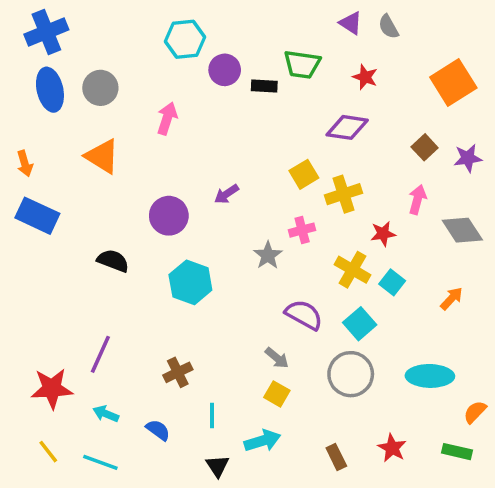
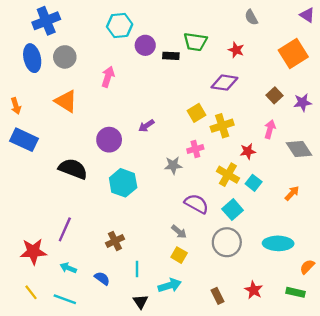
purple triangle: (351, 23) -> (307, 15), moved
blue cross: (46, 32) -> (46, 21), moved
gray star: (268, 255) -> (173, 165), turned 30
black semicircle: (113, 261) -> (73, 169), size x1.4

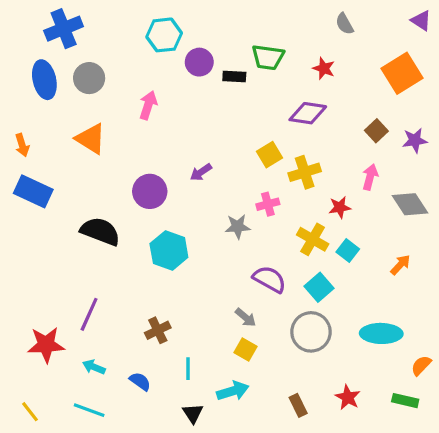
yellow line: (31, 292) -> (30, 412), moved

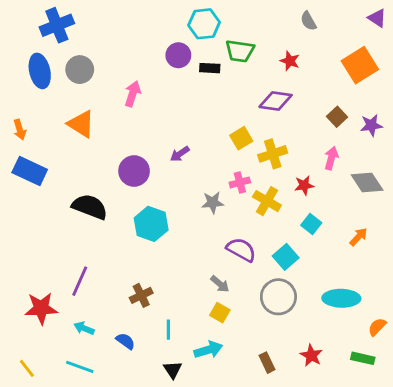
cyan hexagon: (164, 35) -> (204, 24), moved
yellow cross: (313, 239) -> (267, 201), moved

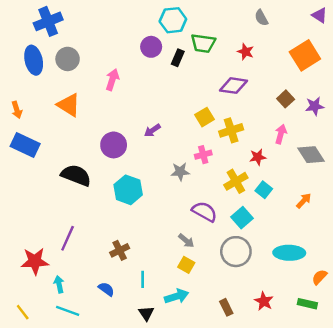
black rectangle: (210, 68) -> (178, 58), turned -70
yellow cross: (267, 201) -> (236, 181), moved, turned 30
cyan arrow: (84, 328) -> (59, 284), moved, turned 56

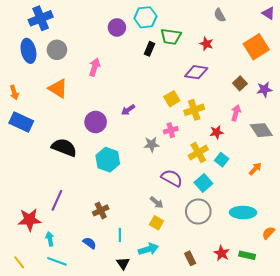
purple circle: (151, 47) -> (117, 27), moved
green rectangle: (307, 304) -> (247, 255), moved

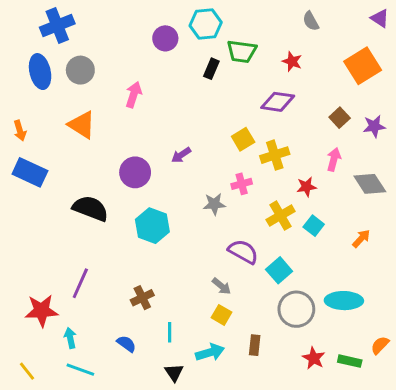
cyan square: (203, 183) -> (279, 270), moved
gray circle: (198, 211) -> (296, 309), moved
orange semicircle: (268, 233) -> (380, 345), moved
brown rectangle: (190, 258) -> (255, 345), moved, turned 32

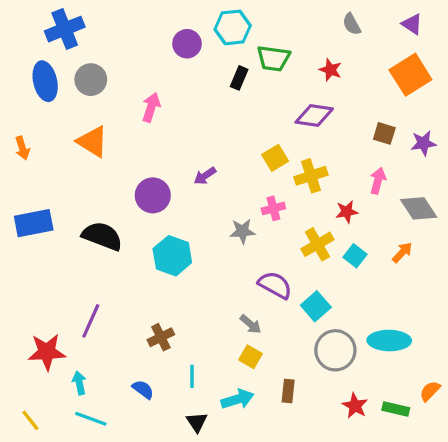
purple triangle: (380, 18) -> (412, 24), moved
brown square: (340, 118) -> (384, 133), turned -30
blue rectangle: (30, 172) -> (34, 223), moved, turned -36
orange arrow: (361, 239) -> (402, 252), moved

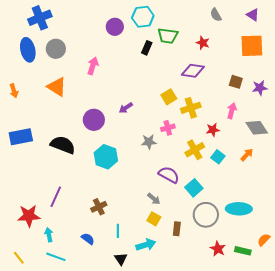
orange square: (410, 75) -> (252, 46), turned 30
brown rectangle: (288, 391) -> (177, 229), moved

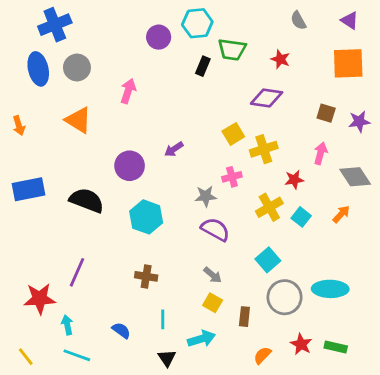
purple semicircle: (169, 175) -> (215, 229), moved
brown cross: (99, 207) -> (146, 276), moved, turned 35
orange semicircle: (264, 240) -> (262, 355), moved

